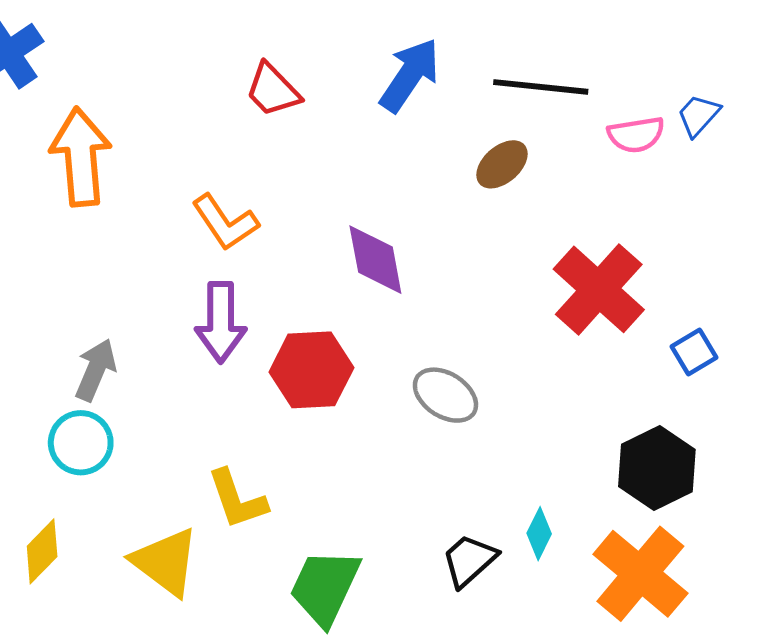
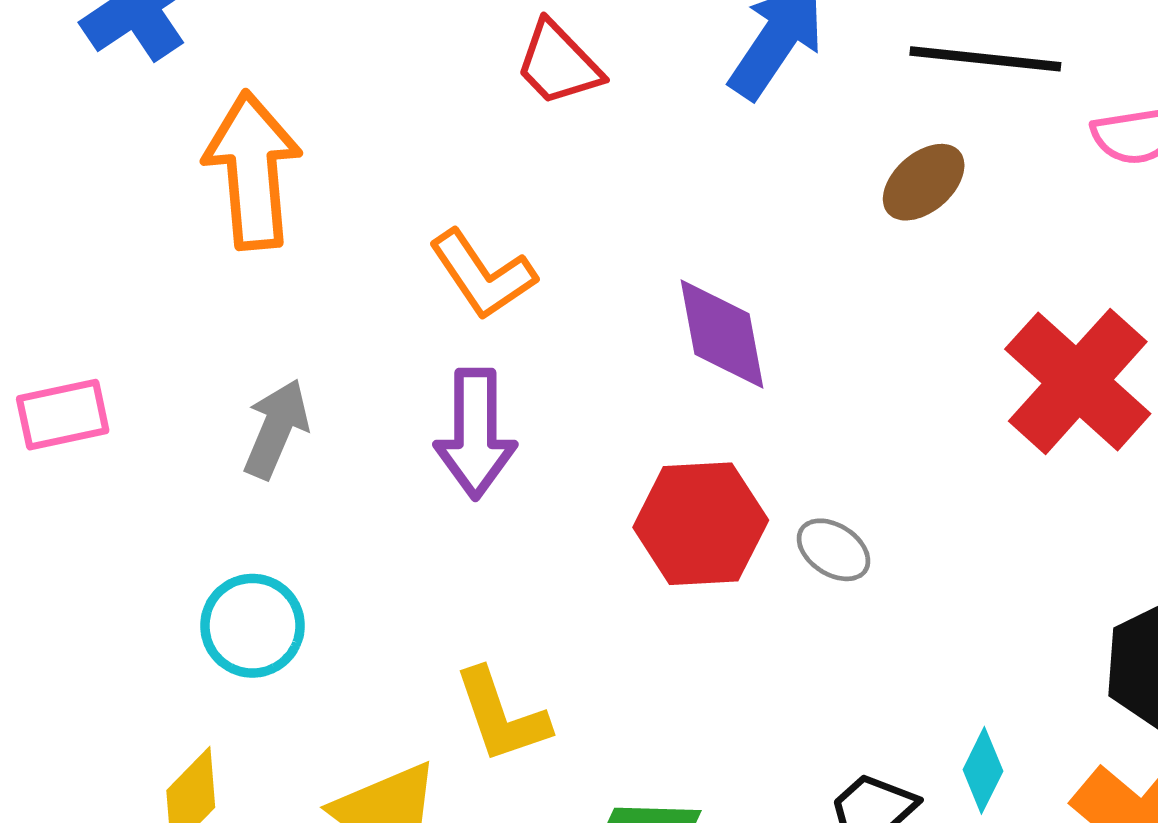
gray arrow: (96, 370) -> (276, 429), moved
red hexagon: (311, 370) -> (701, 524), moved
gray ellipse: (445, 395) -> (834, 550), size x0.7

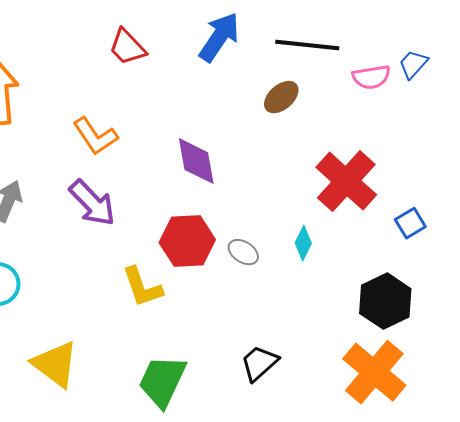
purple arrow: (475, 434) -> (92, 203), turned -44
yellow L-shape: (501, 716) -> (142, 287), moved
cyan diamond: (983, 770) -> (303, 243), moved

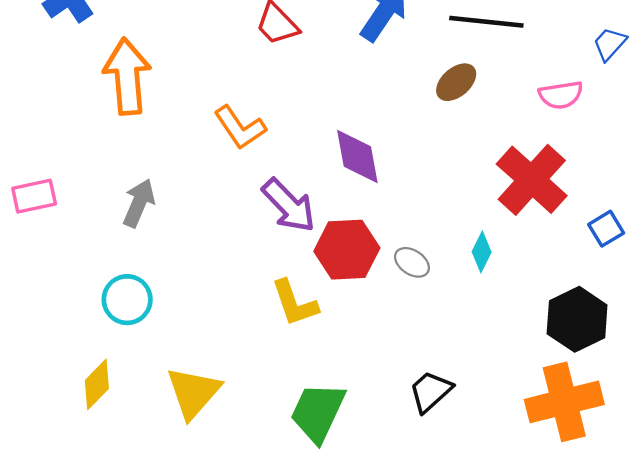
pink semicircle: (371, 77) -> (561, 95), moved
purple arrow: (92, 203) -> (289, 205), moved
yellow triangle: (55, 364) -> (193, 393), turned 34
orange cross: (374, 372) -> (564, 402), turned 36

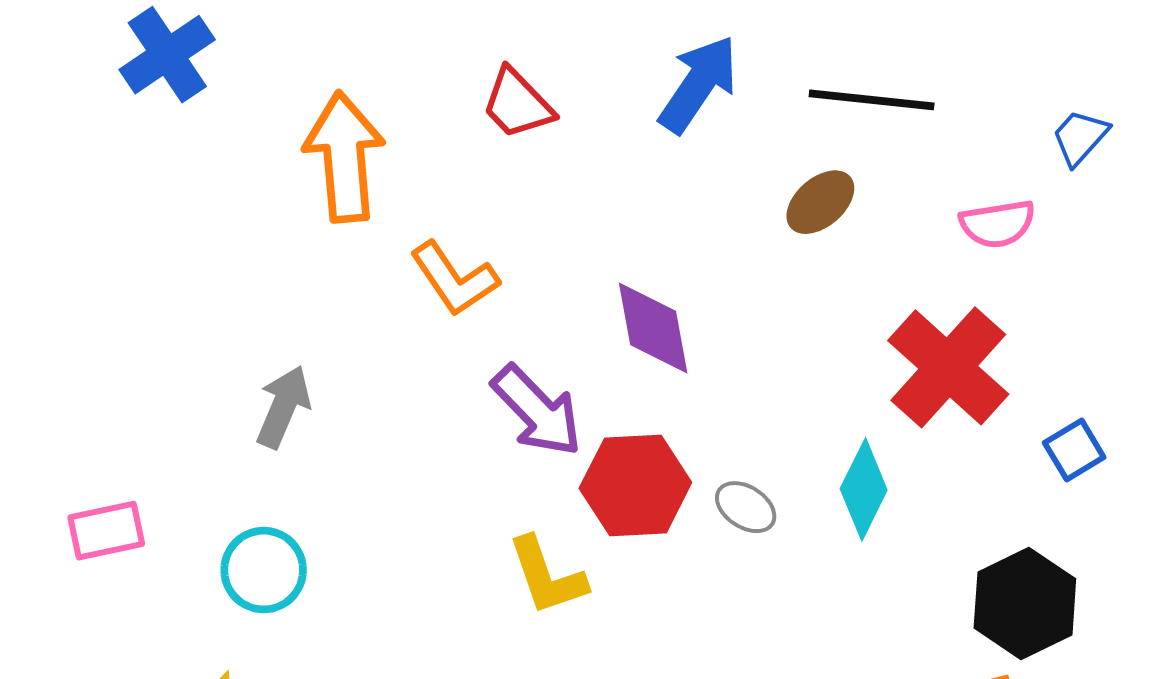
orange arrow: (127, 76) -> (344, 157), moved
pink rectangle: (34, 196) -> (106, 531), moved
cyan diamond: (482, 252) -> (864, 489), size x1.4

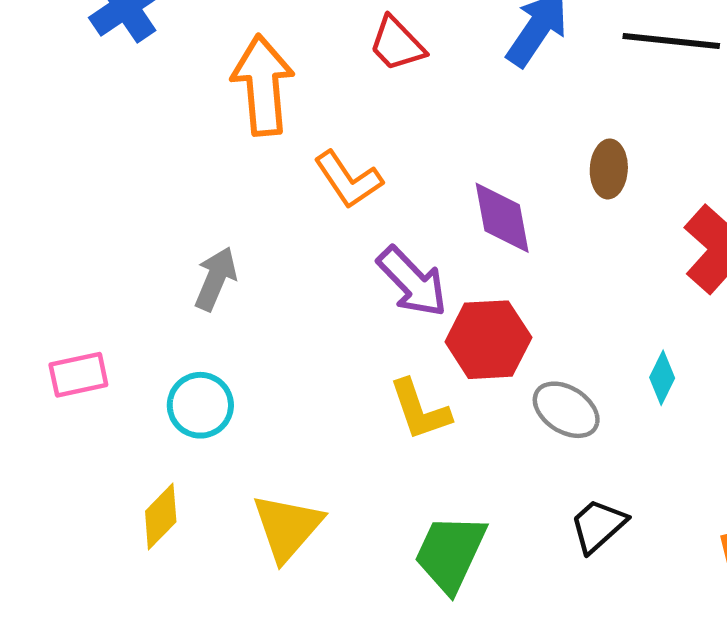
brown ellipse: (820, 202) -> (609, 169), moved, turned -46
cyan diamond: (864, 489) -> (662, 378), moved, size x0.7
gray ellipse: (746, 507) -> (566, 410), moved, size x1.4

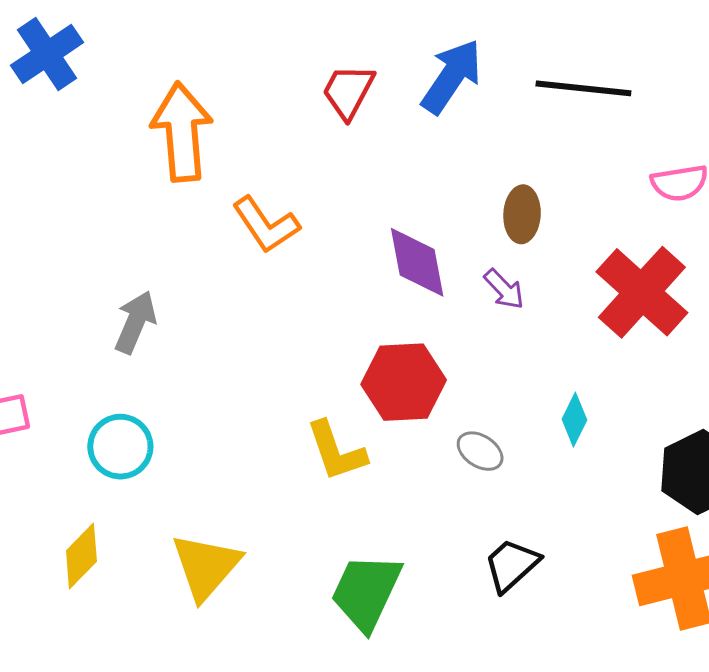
red trapezoid: (397, 44) -> (348, 91), moved, turned 72
purple arrow: (412, 282) -> (504, 289), moved, size x0.6
gray ellipse: (566, 410) -> (480, 451), size x0.7

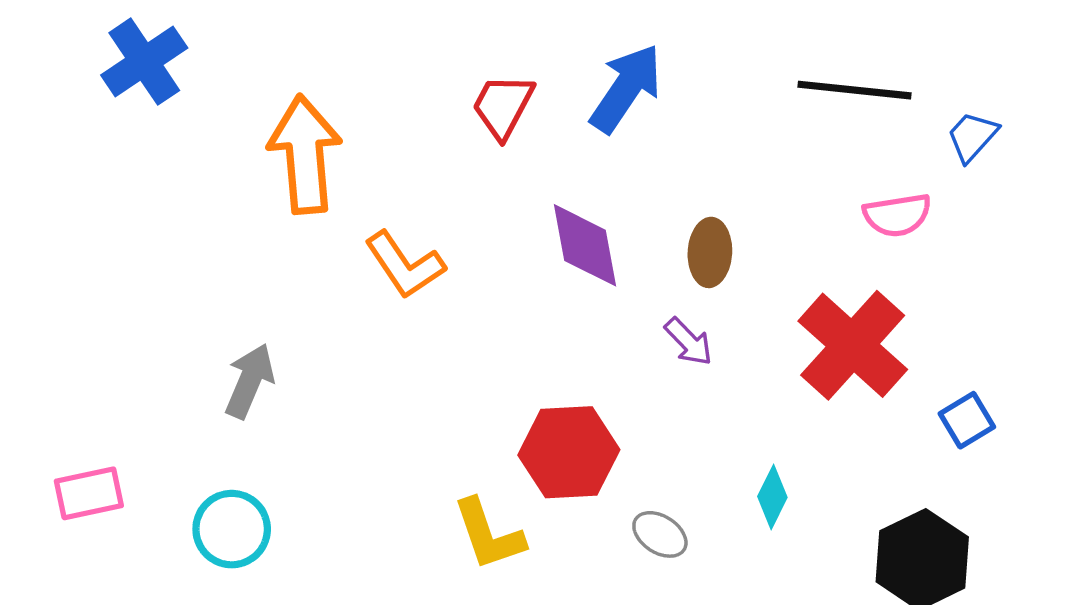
black line: (583, 88) -> (854, 90), moved
purple diamond: (417, 262) -> (585, 245), moved

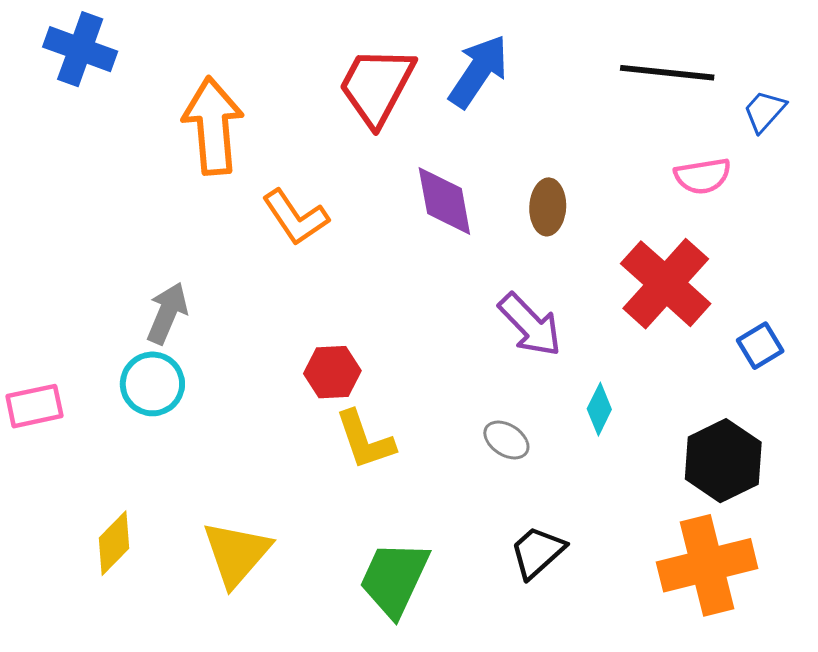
blue cross: (144, 62) -> (80, 49), turned -36
red trapezoid: (503, 106) -> (377, 86), size x1.5
purple arrow: (688, 342) -> (530, 325), moved, size x1.6
red hexagon: (569, 452) -> (332, 372), moved, size x0.7
cyan circle: (232, 529) -> (152, 384), moved

